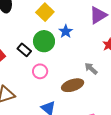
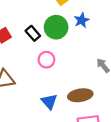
brown ellipse: (73, 85) -> (80, 95), moved

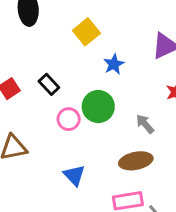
green circle: (56, 27) -> (98, 107), moved
brown ellipse: (80, 95) -> (136, 161), moved

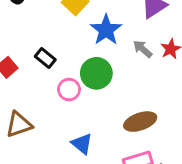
blue star: (114, 64) -> (106, 30), size x1.5
gray arrow: (145, 124) -> (143, 49), moved

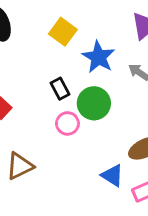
black rectangle: (45, 58) -> (60, 89), moved, turned 30
blue triangle: (82, 144) -> (112, 175), moved

